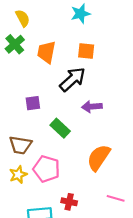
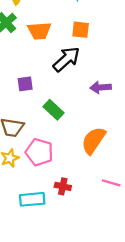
orange trapezoid: (46, 52) -> (39, 31), turned -105
purple arrow: (92, 107) -> (101, 87), moved

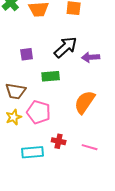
black arrow: (66, 59) -> (66, 47), moved
green rectangle: (53, 110) -> (51, 76), turned -48
pink line: (111, 183) -> (90, 147), moved

